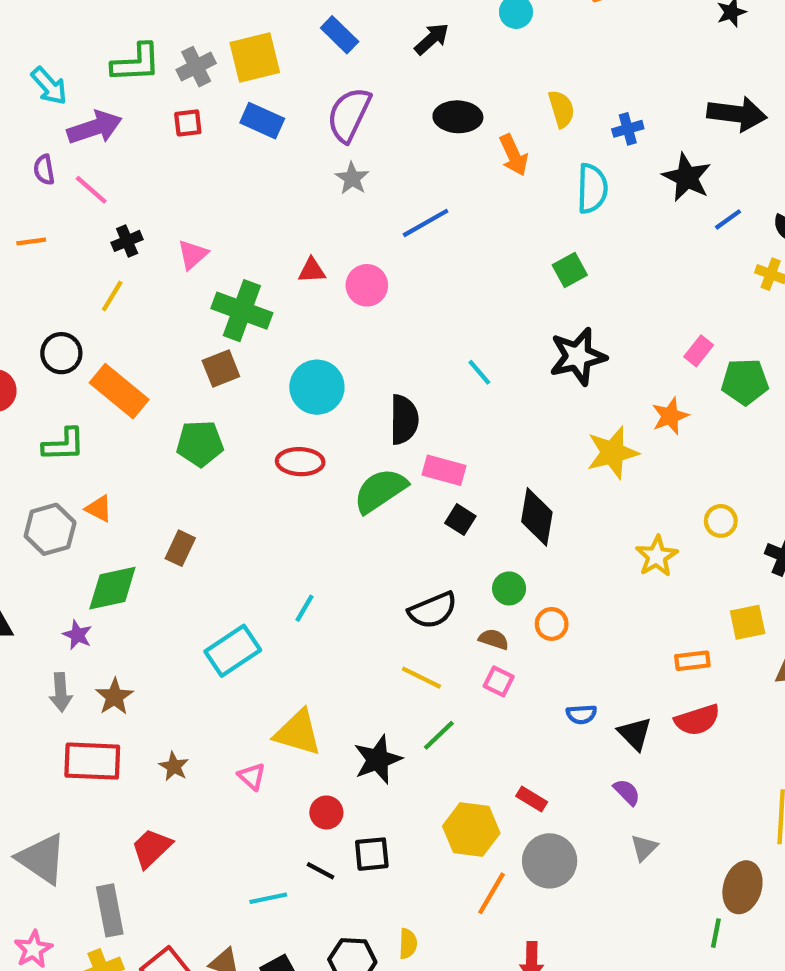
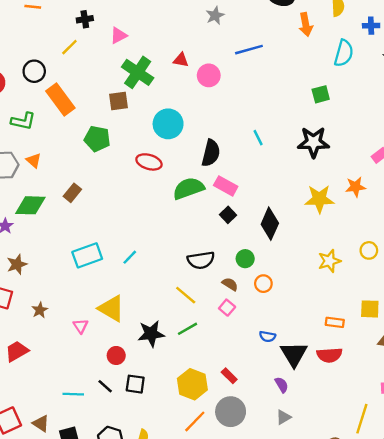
cyan line: (305, 608) -> (130, 257), moved
black triangle: (635, 734) -> (294, 354), size x1.4

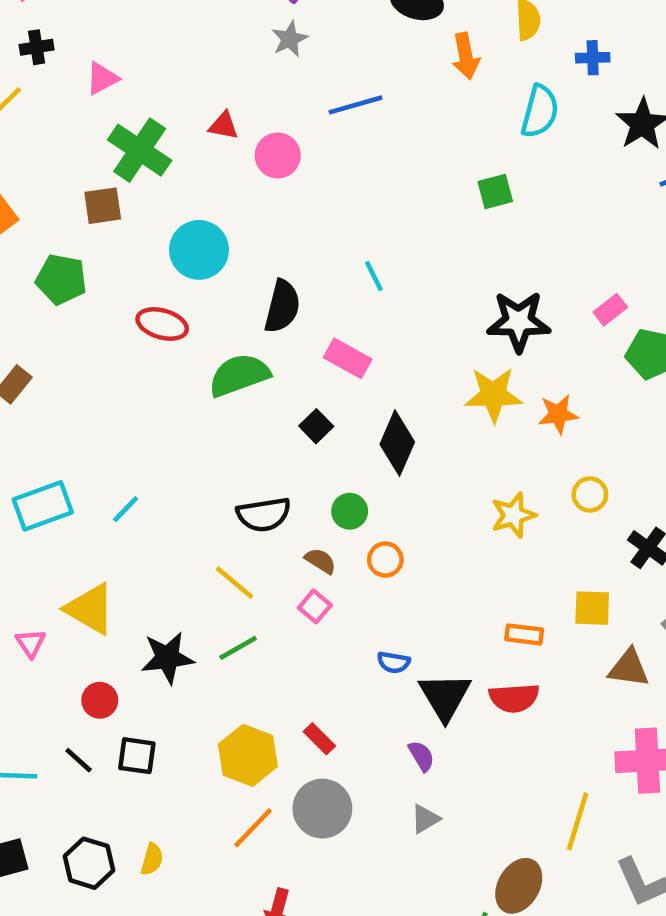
black star: (313, 142) -> (519, 322), moved
pink rectangle: (226, 186) -> (348, 358), moved
orange star: (355, 187) -> (558, 414), moved

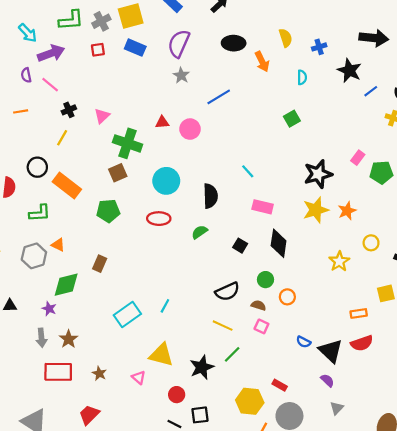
cyan semicircle: (540, 111) -> (302, 77), size x0.6
pink rectangle: (348, 358) -> (263, 207), moved
green semicircle: (239, 375) -> (199, 232), size x0.6
blue semicircle: (394, 662) -> (304, 342), turned 32

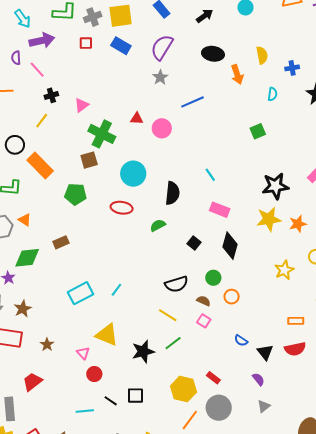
brown rectangle: (100, 264) -> (61, 242), turned 35
black triangle: (331, 351) -> (265, 352), size x0.7
red circle: (177, 395) -> (94, 374), moved

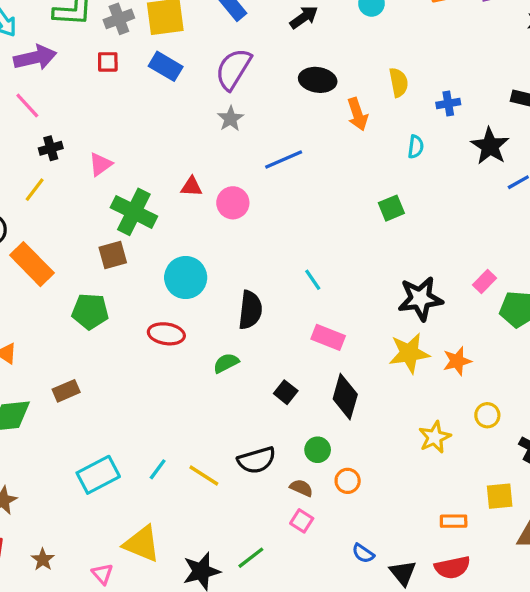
yellow line: (168, 315) -> (204, 476), moved

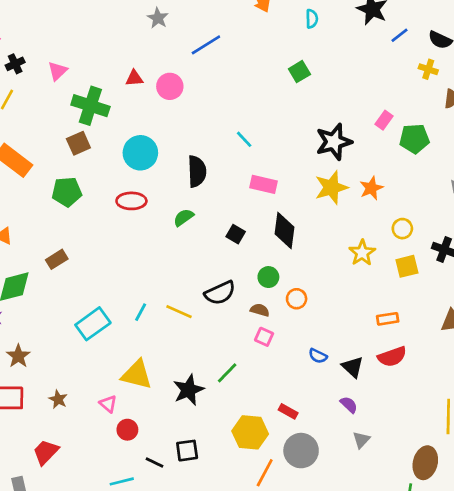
yellow square: (500, 496) -> (407, 266), moved

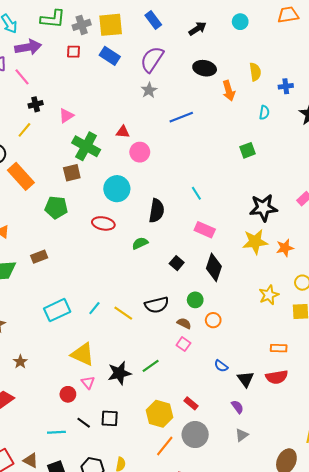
pink circle: (170, 86) -> (140, 152), moved
pink triangle: (108, 404) -> (88, 382), moved

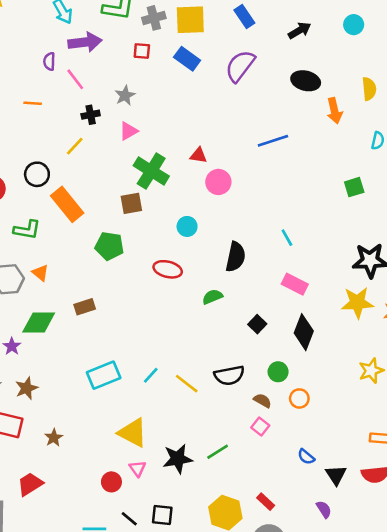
gray star: (149, 90) -> (125, 95), moved
cyan circle: (117, 189) -> (187, 226), size x0.6

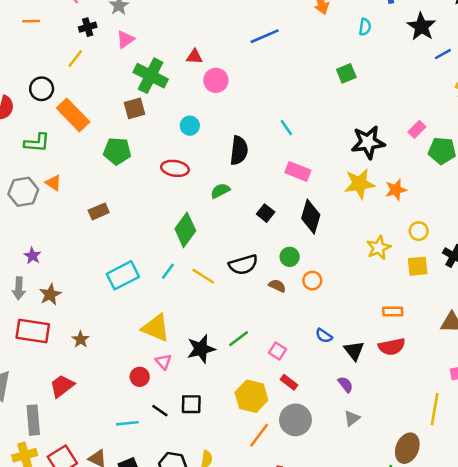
green diamond: (39, 322) -> (185, 230), moved, turned -48
pink square: (260, 427) -> (278, 351), moved

